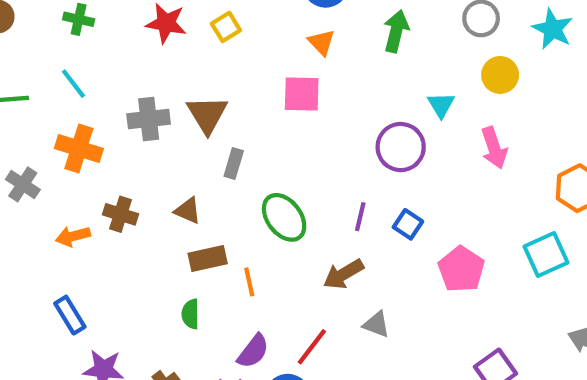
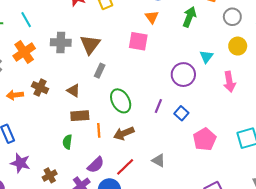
orange cross: (79, 148) -> (24, 52), turned 30
brown arrow: (343, 274) -> (124, 133), moved

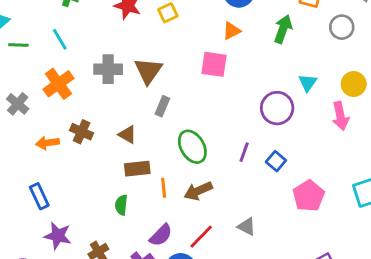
orange triangle: (152, 17) -> (232, 31), turned 40
yellow circle: (238, 46) -> (354, 84), moved

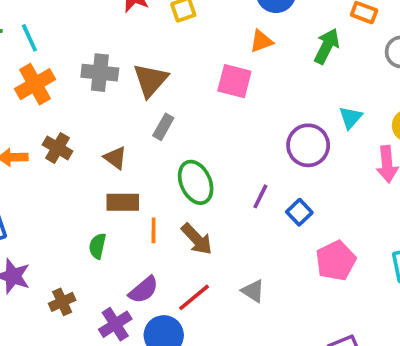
cyan line: (60, 39) -> (29, 38), moved
brown arrow: (198, 191) -> (197, 239), turned -116

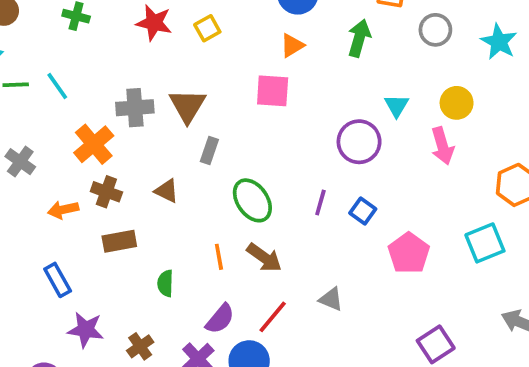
orange cross: (35, 84) -> (94, 144), moved
brown rectangle: (123, 202) -> (119, 241), moved

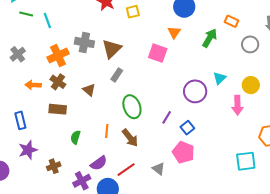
orange triangle: (292, 45) -> (174, 32), turned -40
pink pentagon: (409, 253) -> (183, 152), moved, turned -30
purple star: (86, 330) -> (28, 150), turned 30

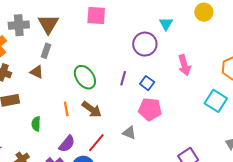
gray rectangle: (117, 75) -> (46, 51), moved
yellow circle: (251, 85) -> (204, 12), moved
pink arrow: (237, 105) -> (184, 65), moved
cyan square: (246, 161) -> (216, 101), turned -35

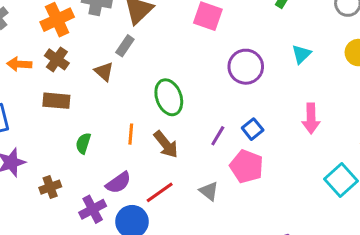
purple circle: (145, 44) -> (246, 67), moved
purple line: (123, 78) -> (218, 136), moved

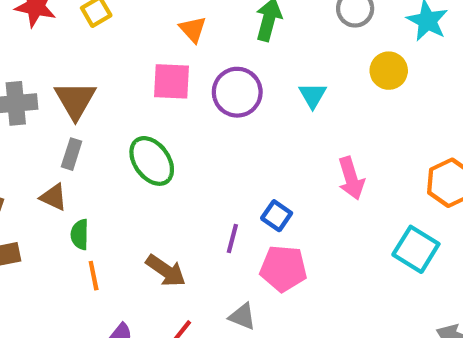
purple circle: (246, 67) -> (237, 92), moved
green ellipse: (169, 97) -> (152, 161), moved
orange line: (131, 134) -> (94, 276), moved
green semicircle: (83, 143) -> (80, 234), moved

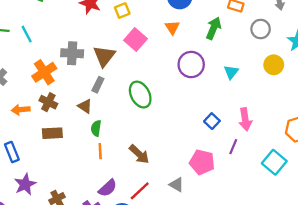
pink square: (172, 81) -> (135, 39), moved, turned 30
blue square: (277, 216) -> (212, 121), moved
purple line: (232, 239) -> (233, 147), moved

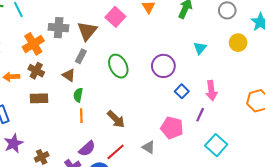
purple circle: (191, 64) -> (163, 66), moved
cyan square: (274, 162) -> (216, 145), moved

